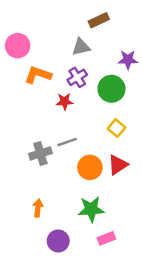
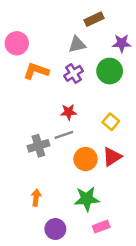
purple star: (128, 60) -> (122, 43), moved
green circle: (111, 89) -> (110, 71), moved
red star: (65, 101) -> (69, 112), moved

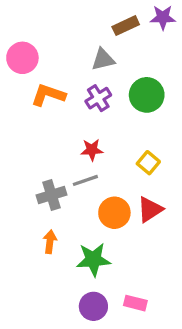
purple star: (122, 43) -> (163, 17), moved
orange arrow: (36, 198) -> (50, 242), moved
green star: (87, 199) -> (93, 260), moved
pink rectangle: (101, 227) -> (135, 303), turned 35
purple circle: (55, 229) -> (93, 306), moved

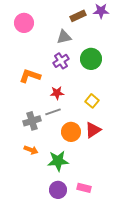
pink circle: (22, 58) -> (24, 23), moved
orange L-shape: (48, 95) -> (30, 76), moved
orange arrow: (50, 242) -> (31, 150), turned 104

